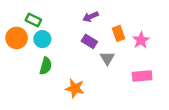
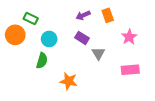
orange rectangle: (119, 33) -> (108, 15), moved
cyan circle: (42, 39) -> (49, 39), moved

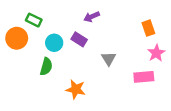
orange rectangle: (108, 15) -> (148, 28), moved
pink star: (129, 37) -> (156, 53), moved
purple rectangle: (82, 38) -> (79, 39), moved

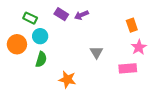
orange circle: (17, 38) -> (17, 44), moved
purple rectangle: (79, 39) -> (61, 14), moved
cyan circle: (54, 43) -> (40, 36), moved

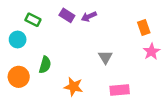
cyan circle: (40, 36) -> (18, 40), moved
orange circle: (17, 44) -> (19, 77), moved
pink rectangle: (128, 68) -> (120, 90), moved

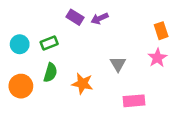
green rectangle: (33, 20) -> (49, 43), moved, turned -48
pink star: (151, 52) -> (157, 58), moved
orange star: (74, 87) -> (82, 84), moved

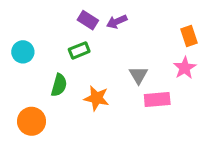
green rectangle: (49, 43) -> (79, 50), moved
orange circle: (21, 86) -> (32, 121), moved
pink rectangle: (134, 101) -> (157, 100), moved

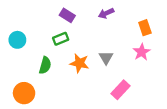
purple arrow: (117, 22) -> (106, 13), moved
orange star: (97, 98) -> (79, 63), moved
pink rectangle: (157, 100) -> (121, 90), moved, turned -42

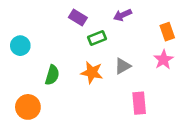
green rectangle: (61, 39) -> (97, 38), moved
gray triangle: (106, 58) -> (123, 66), turned 32
pink rectangle: (121, 90) -> (139, 103), turned -48

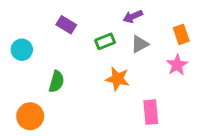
purple rectangle: (78, 17) -> (66, 25), moved
gray triangle: (123, 66) -> (140, 44), moved
orange star: (92, 72) -> (117, 79), moved

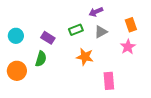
purple rectangle: (66, 25) -> (48, 38), moved
orange circle: (30, 116) -> (17, 71), moved

